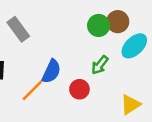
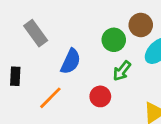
green circle: (99, 25) -> (114, 40), moved
blue semicircle: (51, 71) -> (71, 61), moved

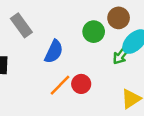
green arrow: (122, 71) -> (121, 55), moved
orange line: (50, 98) -> (60, 85), moved

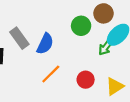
gray rectangle: (21, 25) -> (19, 38), moved
red circle: (81, 84) -> (86, 80), moved

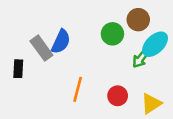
blue semicircle: (45, 44) -> (61, 42), moved
orange line: (51, 74) -> (78, 89), turned -30

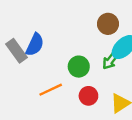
green circle: (112, 34) -> (79, 67), moved
orange line: (78, 89) -> (51, 90), turned 50

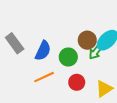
brown circle: (108, 24) -> (87, 40), moved
blue semicircle: (35, 45) -> (43, 51), moved

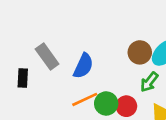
green arrow: (96, 52) -> (149, 82), moved
green circle: (68, 57) -> (106, 103), moved

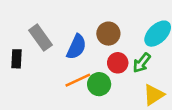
brown circle: (140, 52) -> (108, 34), moved
red circle: (126, 106) -> (118, 63), moved

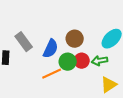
green arrow: (142, 63) -> (100, 61), turned 42
green circle: (99, 84) -> (68, 62), moved

